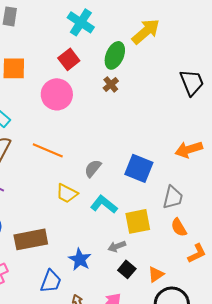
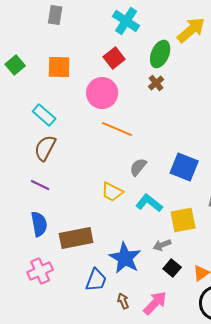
orange line: (48, 150) -> (117, 129), moved
blue star: (80, 259) -> (125, 258), size x1.4

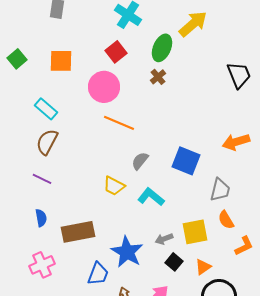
yellow square: (183, 220) -> (195, 232), moved
blue semicircle: (39, 224) -> (41, 218), size x0.7

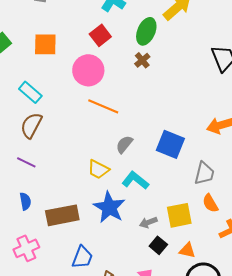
blue star: (127, 252) -> (109, 207), moved
orange triangle: (203, 267) -> (187, 250), turned 48

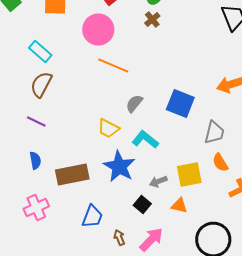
black square: (158, 245) -> (142, 204), moved
orange triangle: (187, 250) -> (179, 206), moved

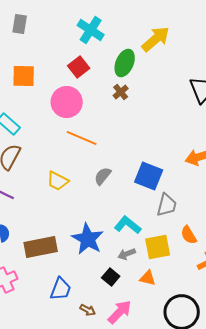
yellow trapezoid: (108, 128) -> (58, 181), moved
gray trapezoid: (214, 132) -> (167, 205), moved
cyan L-shape: (145, 140) -> (128, 225), moved
brown arrow: (119, 238) -> (88, 310), turned 140

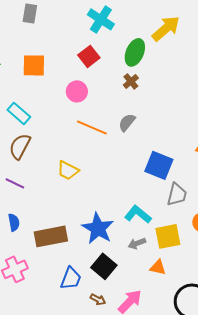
pink circle: (67, 102) -> (77, 91), size x0.7
gray semicircle: (103, 176) -> (127, 122), moved
black square: (111, 277) -> (104, 266), moved, size x1.4

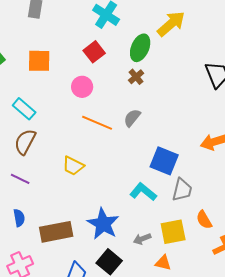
cyan L-shape: (138, 214) -> (143, 192), moved

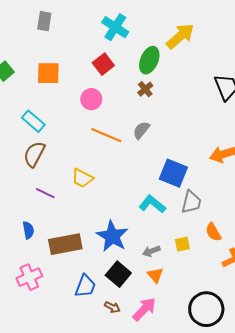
purple line: (20, 179) -> (45, 193), moved
yellow square: (173, 232) -> (182, 244), size x0.6
orange triangle: (163, 263) -> (155, 275), moved, turned 36

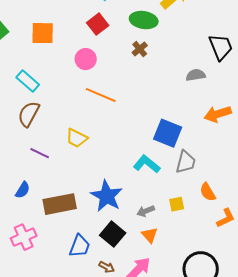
green ellipse: (149, 60) -> (144, 20), turned 76
gray semicircle: (141, 130) -> (196, 75), moved, turned 42
blue semicircle: (28, 230) -> (23, 190), turned 42

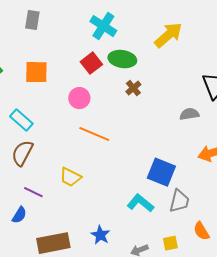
green ellipse: (144, 20) -> (122, 59), moved
blue semicircle: (23, 190) -> (19, 215), moved
blue star: (107, 196) -> (100, 235), size x0.6

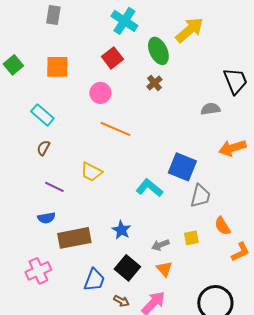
green ellipse: (122, 59) -> (158, 51), moved, turned 56
brown semicircle: (22, 153) -> (43, 148), size x0.6
cyan L-shape: (140, 203) -> (149, 188), moved
blue semicircle: (19, 215) -> (46, 218), moved, turned 48

